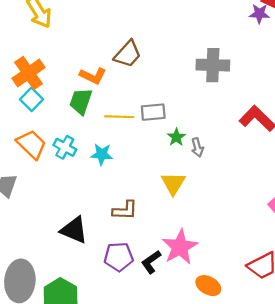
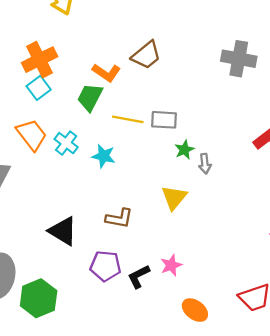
gray cross: (213, 65) -> (239, 59), moved
pink star: (180, 247) -> (171, 265), size x0.6

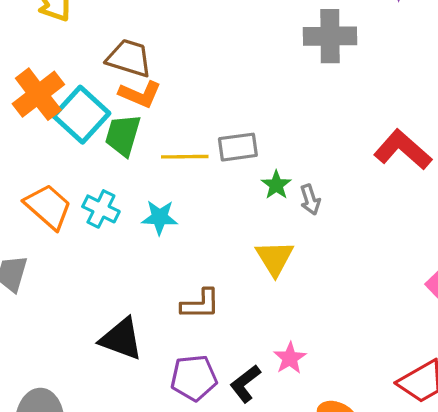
brown trapezoid: (146, 55) -> (129, 58), moved, turned -112
cyan square: (39, 88) -> (81, 115), moved, size x1.5

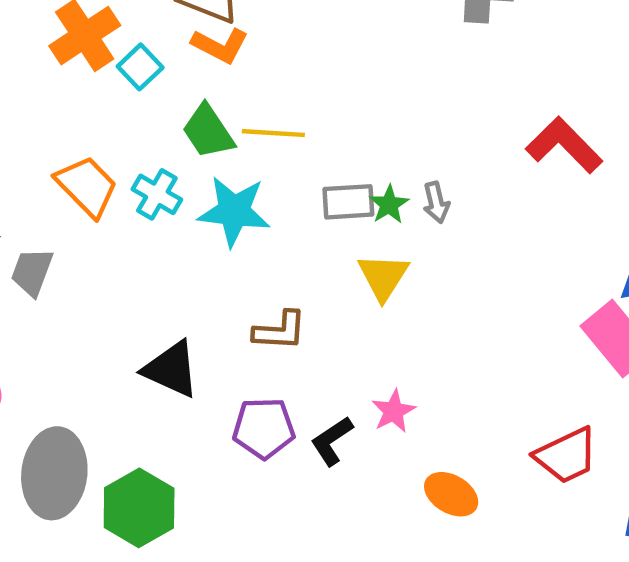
cyan square: (81, 115) -> (140, 67), size x0.6
green trapezoid: (123, 135) -> (208, 131), moved, turned -54
gray rectangle: (238, 147) -> (348, 202), moved
green star: (276, 185) -> (389, 205), moved
cyan star: (160, 217) -> (234, 211), size x1.5

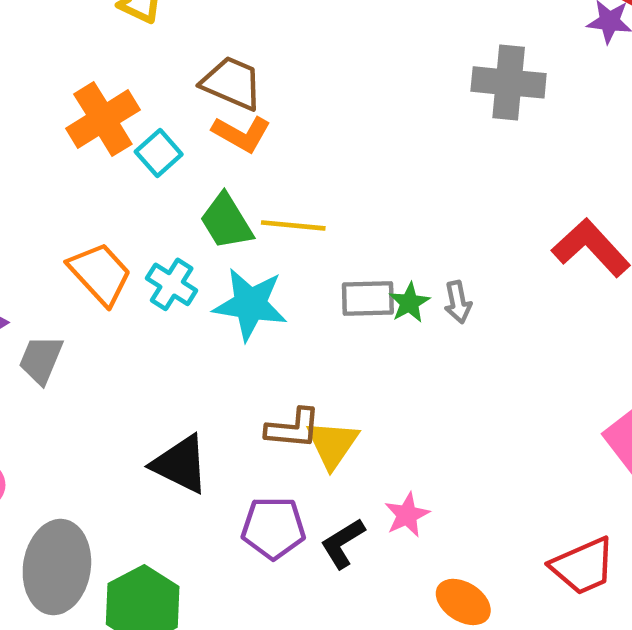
yellow triangle: (383, 277) -> (332, 444), moved

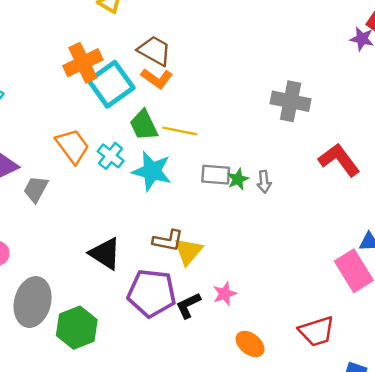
gray cross: (509, 82) -> (291, 101), moved
cyan square: (159, 153) -> (111, 84), size x1.8
purple pentagon: (273, 528) -> (152, 293), size x1.4

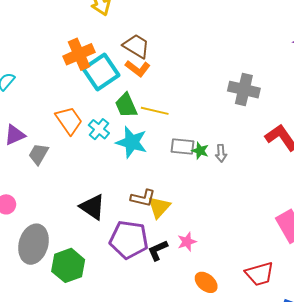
green star: (238, 179) -> (200, 151), turned -30

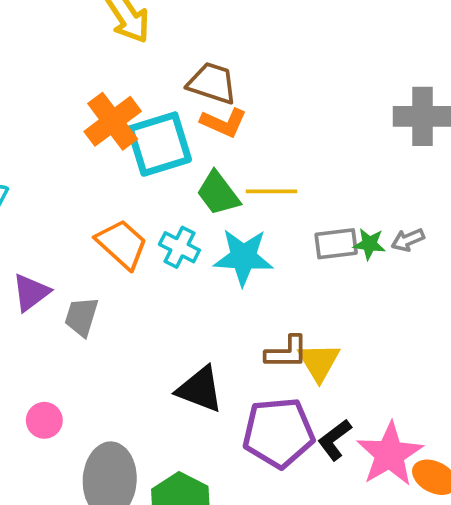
cyan square: (101, 72) -> (159, 144), turned 30
gray arrow: (221, 153) -> (408, 240), turned 84
pink star: (187, 242) -> (390, 454), moved, size x1.8

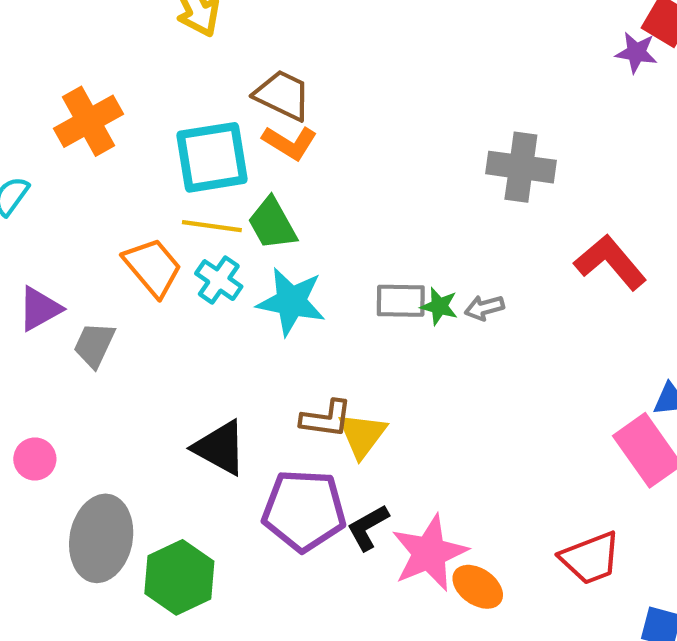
orange cross: (113, 121) -> (88, 121), moved
yellow line: (272, 191) -> (212, 226), moved

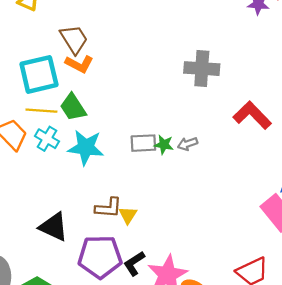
brown trapezoid: (283, 95) -> (74, 39), turned 36
yellow triangle: (362, 435) -> (128, 215), size x0.7

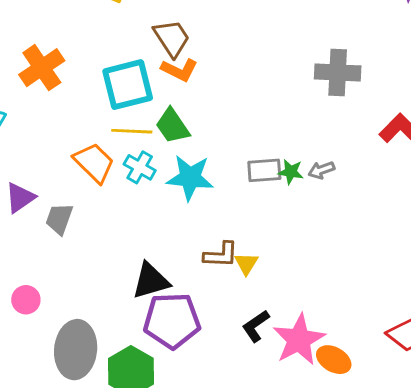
black triangle: (54, 227) -> (151, 281), turned -40
purple pentagon: (100, 257) -> (172, 321), moved

